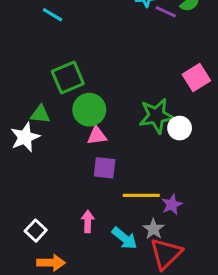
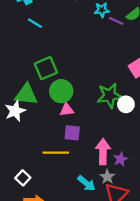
green triangle: (40, 114) -> (26, 94), size x1.6
yellow line: (141, 195) -> (56, 153), moved
pink arrow: (88, 221) -> (103, 152), moved, size x1.6

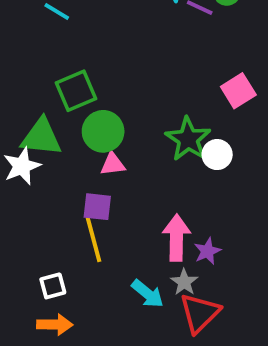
green star: (109, 96) -> (188, 139), turned -30
purple square: (72, 133) -> (97, 207), moved
yellow line: (56, 153) -> (93, 240), turned 75
white square: (23, 178) -> (53, 286), moved, turned 32

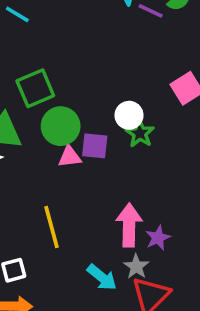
green star: (188, 139) -> (140, 133), size x0.7
white circle: (217, 155) -> (129, 115), moved
purple square: (97, 207) -> (95, 146), moved

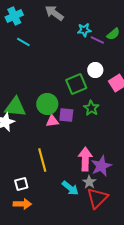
green square: (35, 88) -> (76, 84), moved
white circle: (129, 115) -> (95, 70), moved
purple star: (158, 238) -> (101, 166), size x1.5

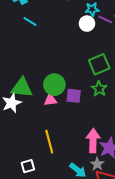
white circle: (95, 70) -> (87, 24), moved
green square: (76, 84) -> (99, 64), moved
pink triangle: (52, 121) -> (50, 100), moved

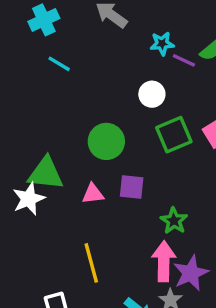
white circle: (87, 24) -> (152, 94), moved
green circle: (54, 85) -> (106, 141), moved
green star: (99, 89) -> (174, 221), moved

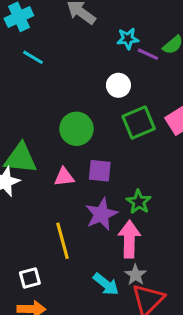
purple star: (191, 273) -> (101, 214), moved

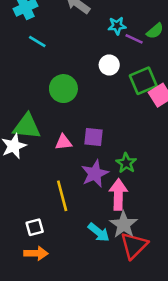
green square: (139, 123) -> (143, 81), moved
green circle: (76, 129) -> (63, 89), moved
gray star: (136, 275) -> (124, 225), size x1.5

